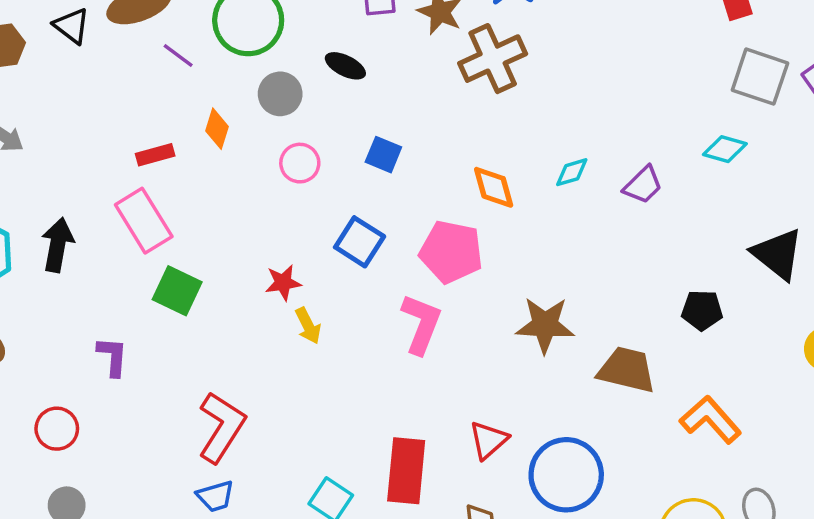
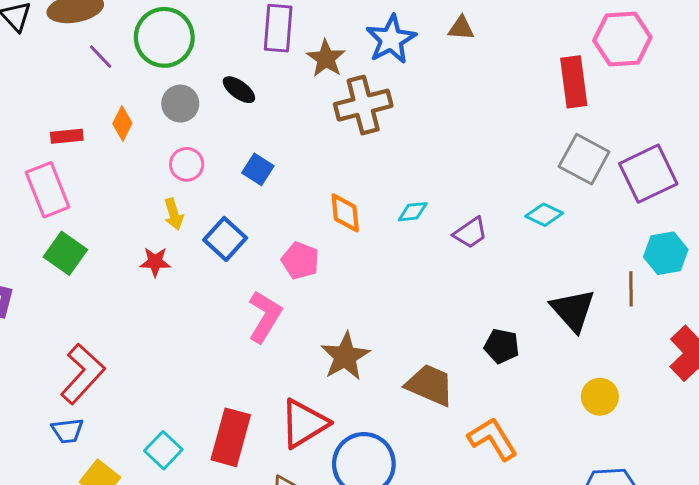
pink pentagon: (451, 252) -> (300, 261), size x0.7
brown star: (545, 325) -> (345, 356), moved, turned 30
yellow arrow: (308, 326) -> (174, 214), moved
red triangle: (488, 440) -> (304, 424), size x1.5

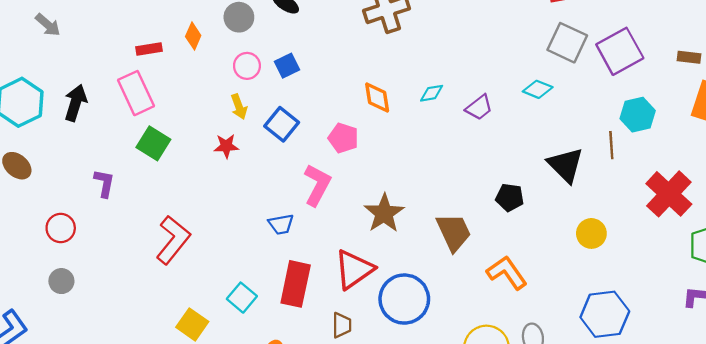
blue square: (258, 169) -> (287, 66), moved, turned 35
brown trapezoid: (430, 385) -> (454, 232), turned 45
blue trapezoid: (67, 431) -> (281, 224), moved

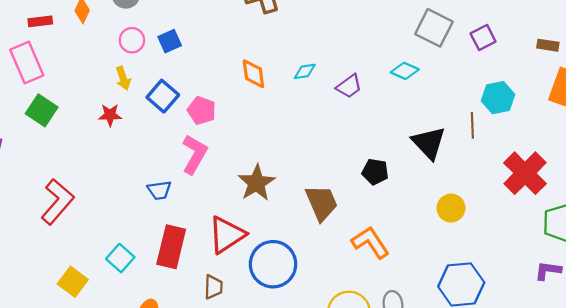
purple square: (620, 51) -> (483, 37), size x0.6
pink pentagon: (343, 138) -> (202, 110), moved

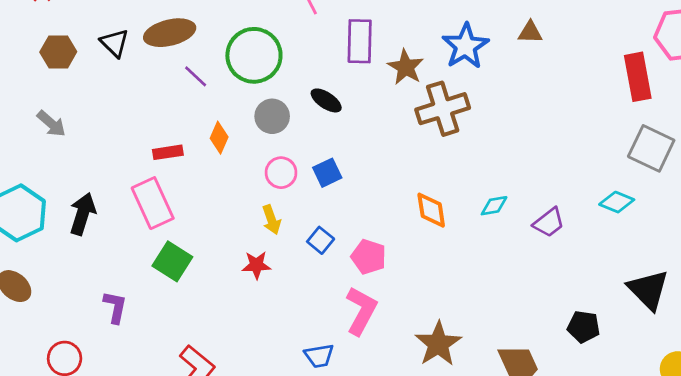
blue square: (163, 96) -> (321, 240), size x0.7

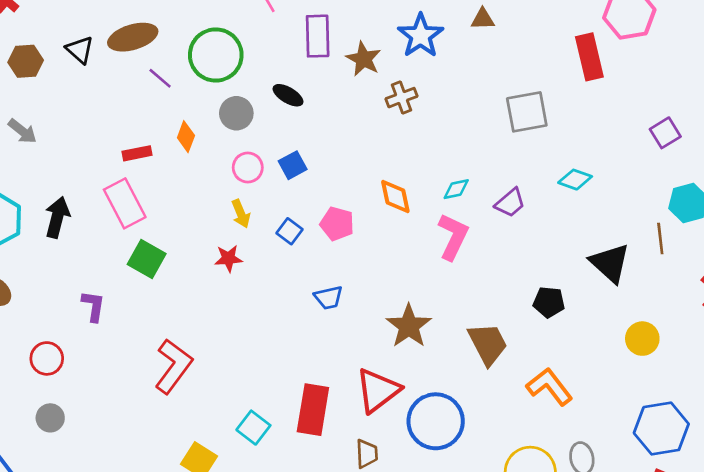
brown cross: (443, 109) -> (402, 98), size x0.6
gray square: (651, 148) -> (527, 112), moved, turned -33
pink pentagon: (369, 257) -> (337, 224), moved
pink L-shape: (361, 311) -> (453, 237), moved
blue trapezoid: (319, 356) -> (328, 298), moved

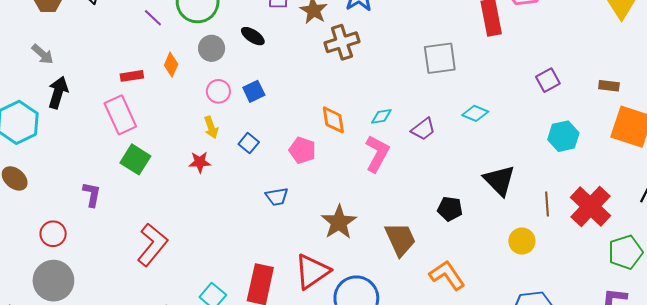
brown cross: (402, 98) -> (342, 42), size x1.4
black arrow: (57, 217) -> (58, 93), moved
pink pentagon: (337, 224) -> (302, 150), moved
brown line: (660, 238) -> (547, 204), moved
gray circle: (50, 418) -> (53, 281), size x1.8

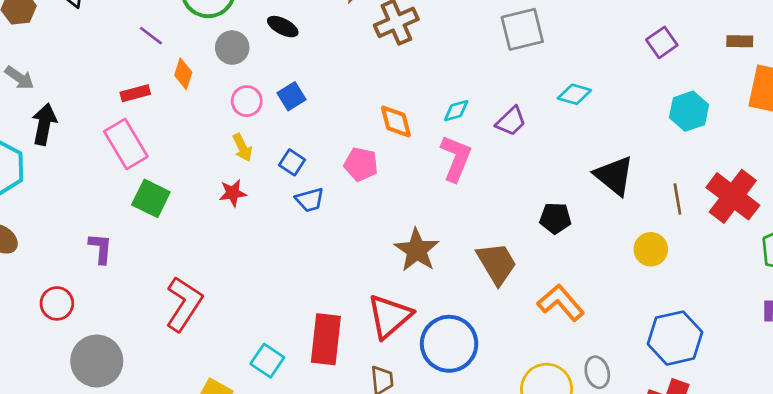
purple line: (153, 18) -> (151, 36), moved
blue trapezoid: (277, 197) -> (310, 200), moved
gray circle: (53, 281) -> (97, 361), moved

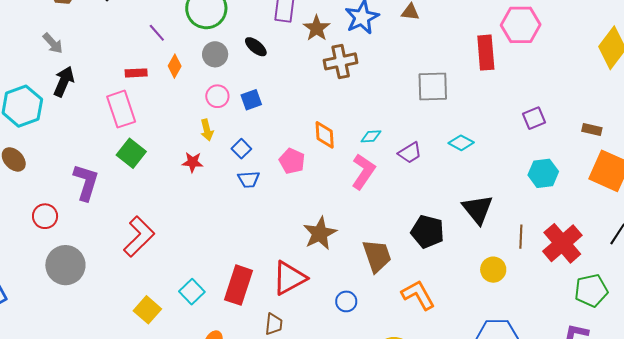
black pentagon: (555, 218) -> (427, 232), size x1.4
purple L-shape: (100, 248) -> (86, 182), size x1.5
blue circle: (449, 344) -> (346, 301), moved, size x0.5

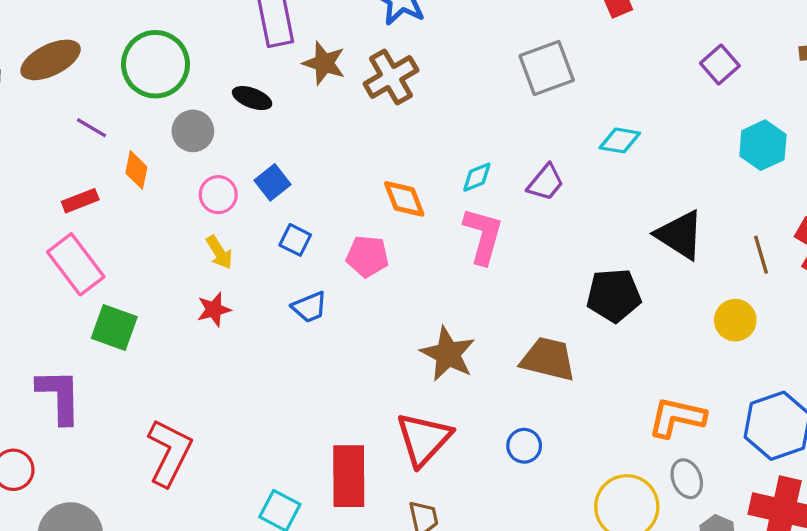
brown star: (317, 28) -> (324, 63), moved
blue square: (241, 149) -> (295, 240), moved
brown trapezoid: (377, 256) -> (548, 359), turned -39
orange L-shape: (418, 295) -> (677, 417), moved, turned -30

